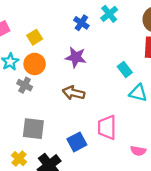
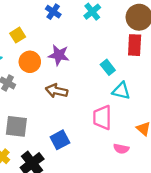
blue cross: (81, 23) -> (53, 12), moved
orange circle: (35, 64) -> (30, 62), moved
pink trapezoid: (107, 127) -> (102, 118), moved

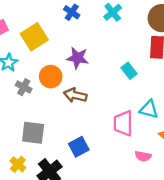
yellow square: (18, 35) -> (34, 37), size x1.6
orange circle: (30, 62) -> (51, 77), moved
cyan triangle: (121, 91) -> (149, 109), moved

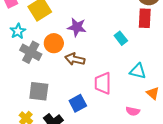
gray cross: (24, 87) -> (31, 52), size x1.5
pink trapezoid: (123, 123) -> (103, 83), moved

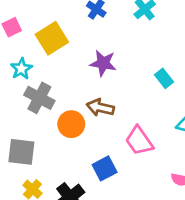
orange circle: (54, 43) -> (71, 124), moved
pink trapezoid: (103, 83) -> (139, 141), turned -35
gray square: (39, 91) -> (21, 152), moved

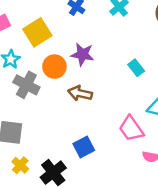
orange circle: (71, 124) -> (54, 67), moved
pink trapezoid: (139, 141) -> (131, 129), moved

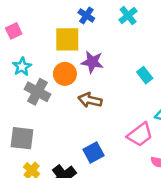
yellow square: (37, 32) -> (67, 39), moved, turned 32
pink trapezoid: (131, 129) -> (140, 135), turned -92

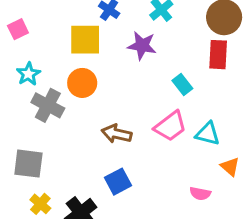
purple star: (92, 62) -> (142, 46), moved
brown arrow: (90, 100) -> (117, 134), moved
pink trapezoid: (140, 135) -> (170, 126), moved

